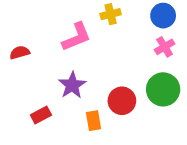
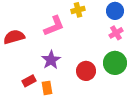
red semicircle: (20, 52) -> (14, 37), size x1.5
orange rectangle: (94, 121) -> (47, 88), moved

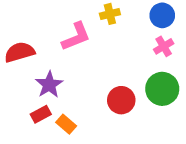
purple star: (51, 60) -> (49, 85), moved
orange rectangle: (47, 88) -> (66, 124), turned -40

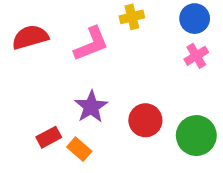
red semicircle: (20, 52) -> (30, 37), moved
purple star: (49, 85) -> (91, 107), moved
green circle: (162, 89) -> (196, 136), moved

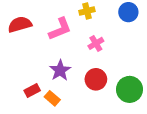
pink cross: (196, 56) -> (96, 43), moved

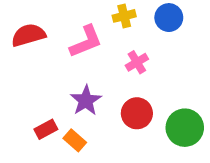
blue circle: (128, 12) -> (169, 18), moved

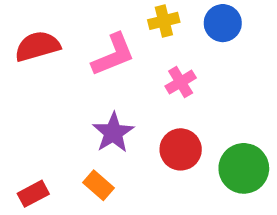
red rectangle: (46, 129) -> (33, 194), moved

